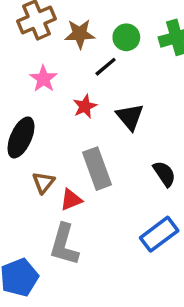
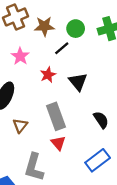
red triangle: (71, 200) -> (58, 143), moved, turned -49

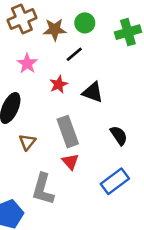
green circle: (76, 29) -> (85, 23), moved
black triangle: (78, 82) -> (93, 92), turned -30

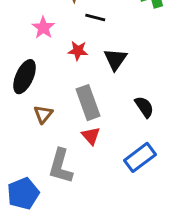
black line: (74, 54) -> (95, 17), turned 54
red star: (59, 84) -> (78, 51), turned 30
black triangle: (93, 92) -> (115, 59), turned 45

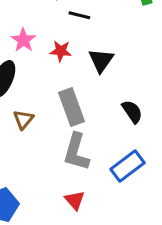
pink star: (43, 28) -> (23, 40), moved
red triangle: (91, 136) -> (75, 200), moved
gray L-shape: (61, 166) -> (76, 152), moved

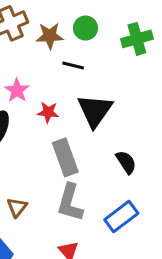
red star: (61, 51) -> (48, 112), moved
black triangle: (101, 60) -> (95, 111), size x1.4
brown triangle: (23, 119) -> (17, 207), moved

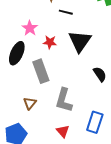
gray rectangle: (65, 157) -> (41, 71), moved
blue rectangle: (121, 217) -> (95, 122), moved, turned -35

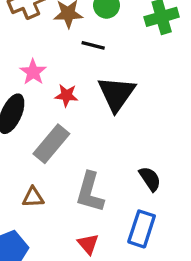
gray rectangle: (41, 71) -> (51, 144), turned 60
black semicircle: (100, 74) -> (150, 179), moved
brown triangle: (30, 103) -> (33, 197), turned 48

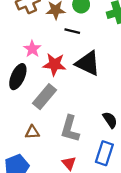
black triangle: (117, 94) -> (88, 63), turned -40
red star: (66, 95) -> (54, 64), size x1.5

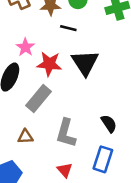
black triangle: (88, 63) -> (85, 63), turned 32

